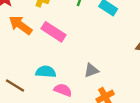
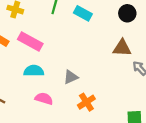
cyan semicircle: (46, 72) -> (34, 71), moved

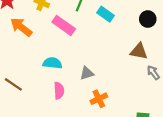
pink rectangle: (30, 41) -> (64, 25), moved
pink semicircle: (44, 99) -> (59, 91), turned 63

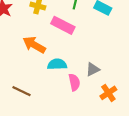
orange arrow: (21, 27) -> (34, 45), moved
pink semicircle: (59, 91) -> (74, 82), moved

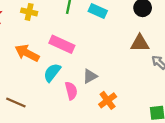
pink rectangle: (63, 25) -> (62, 44), moved
cyan semicircle: (57, 64) -> (52, 73), turned -48

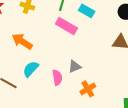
pink rectangle: (62, 44) -> (66, 26), moved
cyan semicircle: (52, 73) -> (31, 69), moved

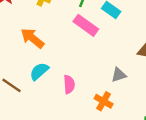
gray triangle: (75, 67) -> (119, 75), moved
orange cross: (88, 89) -> (104, 101), turned -35

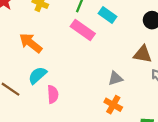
pink semicircle: (69, 84) -> (53, 94), moved
orange cross: (104, 101) -> (113, 105), moved

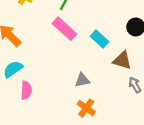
cyan rectangle: (107, 15) -> (99, 39), moved
gray triangle: (115, 78) -> (82, 80), moved

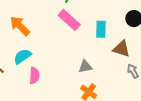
cyan rectangle: (99, 39) -> (101, 29), turned 49

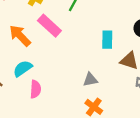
pink rectangle: (69, 20) -> (49, 26), moved

